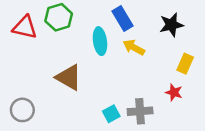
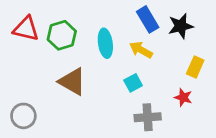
green hexagon: (59, 17) -> (62, 35), moved
blue rectangle: (123, 19) -> (148, 19), moved
cyan square: (111, 114) -> (133, 83), moved

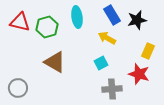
cyan ellipse: (105, 43) -> (77, 17), moved
red star: (183, 97) -> (139, 74), size x1.5

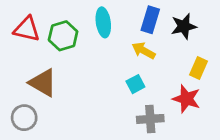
blue rectangle: (112, 15) -> (150, 20), turned 48
brown triangle: (55, 62) -> (43, 83), moved

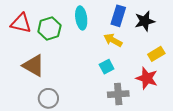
yellow rectangle: (199, 68) -> (156, 54), turned 35
gray circle: (24, 118) -> (48, 98), moved

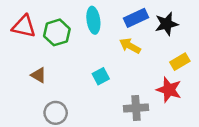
blue rectangle: (118, 16) -> (136, 18), turned 48
brown triangle: (34, 66) -> (39, 75), size x0.6
cyan square: (107, 67) -> (101, 76), moved

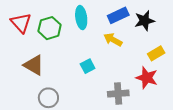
red triangle: (24, 26) -> (21, 23), turned 35
brown triangle: (39, 75) -> (34, 65), size x1.5

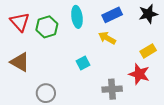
black star: (145, 21) -> (148, 14), moved
brown triangle: (34, 65) -> (20, 62), moved

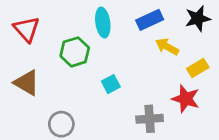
green hexagon: (47, 27) -> (75, 52), moved
yellow arrow: (107, 38) -> (167, 47), moved

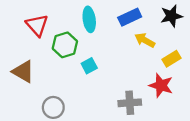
red triangle: (27, 29) -> (37, 25), moved
cyan square: (111, 84) -> (89, 66), moved

